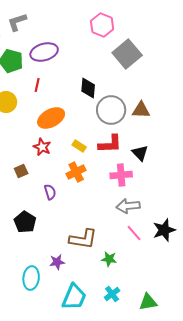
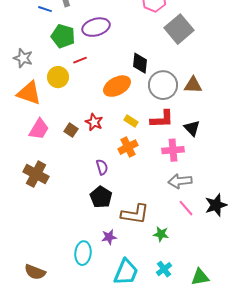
red line: (37, 85) -> (80, 60), moved, turned 56
orange ellipse: (51, 118) -> (117, 86), moved
brown square: (21, 171) -> (71, 130), moved, turned -32
black pentagon: (25, 222) -> (101, 197), moved

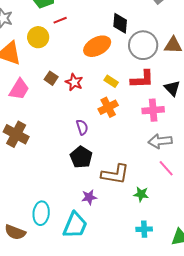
brown square: (71, 130) -> (51, 78), moved
cyan ellipse: (83, 253) -> (41, 213), moved
cyan cross: (164, 269) -> (144, 229), turned 35
cyan trapezoid: (126, 272) -> (75, 225), moved

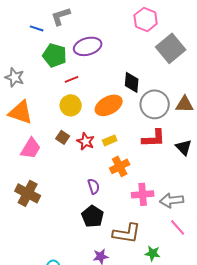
yellow circle: (38, 37) -> (71, 105), moved
yellow rectangle: (111, 81) -> (110, 140), moved, turned -56
pink cross: (153, 110) -> (143, 194), moved

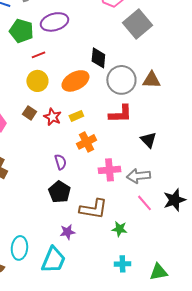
black triangle: (184, 147) -> (148, 140), moved

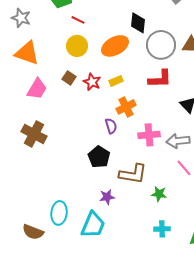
red line: (38, 55) -> (78, 20), turned 48
purple semicircle: (60, 162) -> (111, 126), moved

